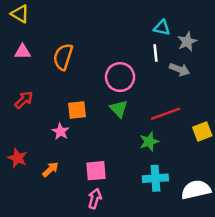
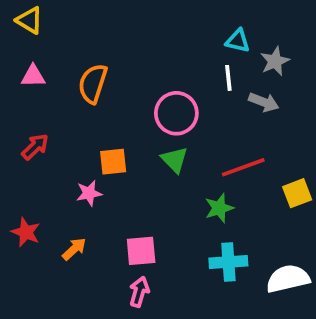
pink star: (61, 131) -> (89, 193), turned 30

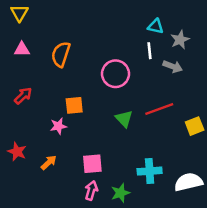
yellow triangle: (30, 20) -> (19, 13), turned 30
green triangle: (175, 160) -> (124, 119), moved
green star: (219, 208) -> (120, 193), moved

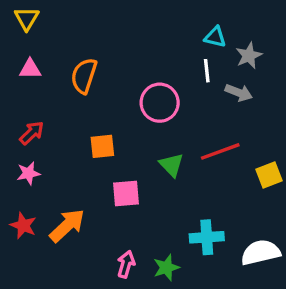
pink star: (58, 126) -> (28, 173), moved
red star: (17, 152) -> (23, 225), moved
orange arrow: (49, 163) -> (67, 225), size x1.6
pink square: (92, 164) -> (126, 194), moved

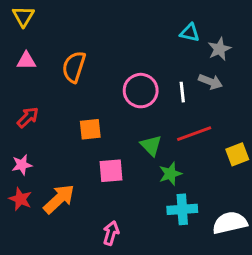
white line: (207, 71) -> (182, 92), moved
pink star: (28, 173) -> (22, 165), moved
green star: (166, 268) -> (170, 174), moved

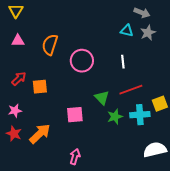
cyan triangle: (190, 33) -> (127, 31), moved
gray arrow: (210, 82) -> (142, 13), moved
pink circle: (141, 91) -> (82, 61), moved
orange square: (90, 129) -> (40, 87), moved
cyan cross: (182, 209) -> (140, 115), moved

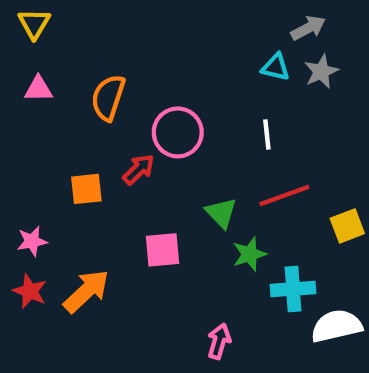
gray arrow: (142, 13) -> (308, 28), turned -49
red arrow: (19, 79) -> (139, 169), moved
cyan cross: (140, 115) -> (293, 289), moved
pink arrow: (75, 157) -> (219, 341), moved

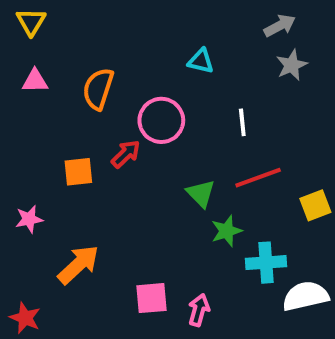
cyan triangle: (276, 67) -> (201, 61), moved
pink square: (162, 250) -> (151, 298), moved
red star: (30, 291) -> (25, 318), moved

